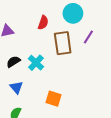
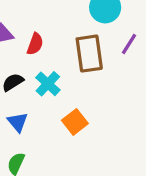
red semicircle: (43, 23) -> (35, 44), moved
orange square: (53, 99) -> (75, 122), moved, turned 35

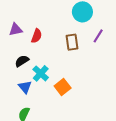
brown rectangle: (89, 54) -> (72, 42), size x0.7
cyan cross: (48, 84) -> (41, 73), moved

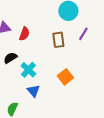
blue triangle: (25, 87) -> (33, 91), moved
orange square: (63, 87) -> (65, 77), moved

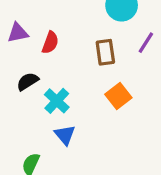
orange square: (65, 77) -> (118, 96), moved

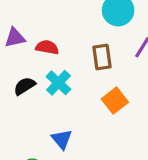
red semicircle: (50, 43) -> (47, 47), turned -100
cyan cross: (57, 101) -> (58, 83), moved

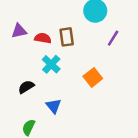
brown rectangle: (102, 57) -> (67, 37), moved
black semicircle: (25, 86) -> (26, 87), moved

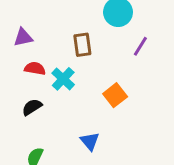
red semicircle: (43, 38) -> (35, 68), moved
blue triangle: (54, 106) -> (90, 141), moved

